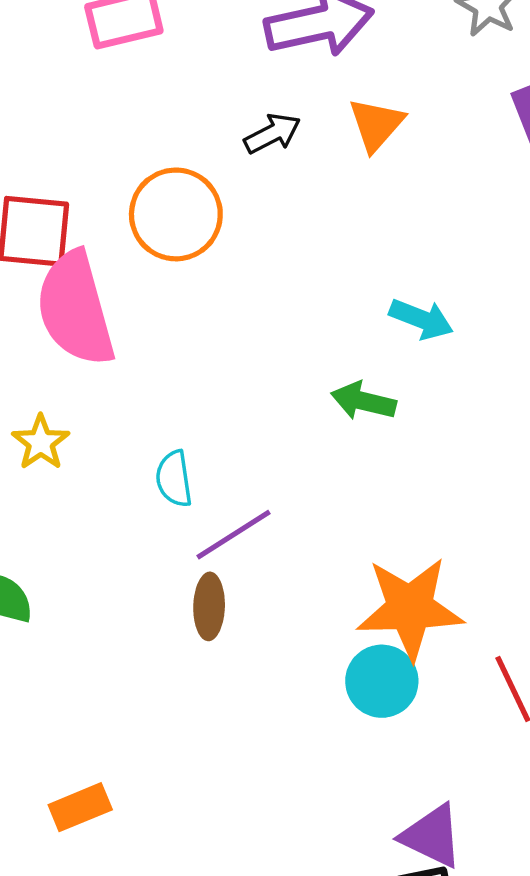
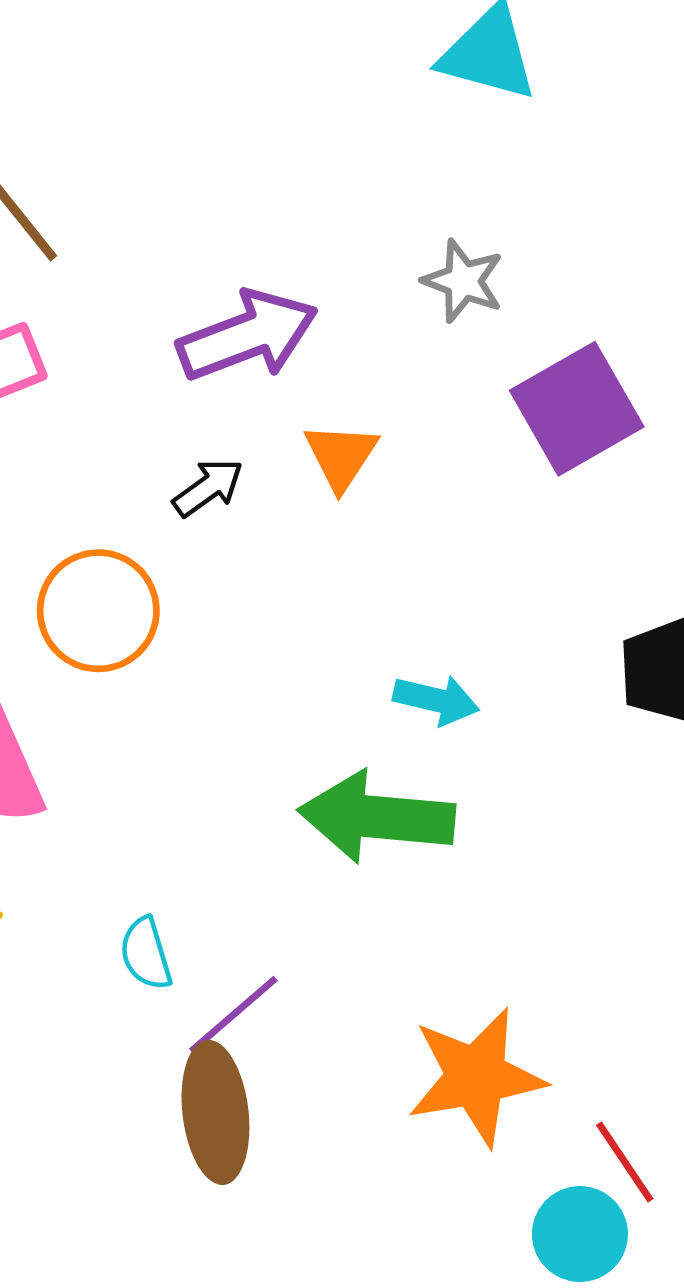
green arrow: (363, 401) -> (377, 817), size x1.8
brown ellipse: (209, 606) -> (215, 1112), size x1.6
cyan circle: (382, 681) -> (580, 1234), moved

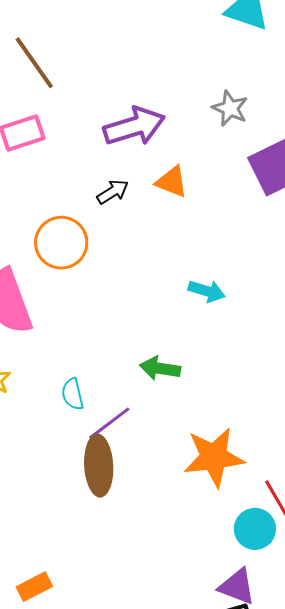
orange triangle: (341, 456) -> (172, 182), turned -45
green arrow: (377, 817) -> (160, 368), moved, size x0.6

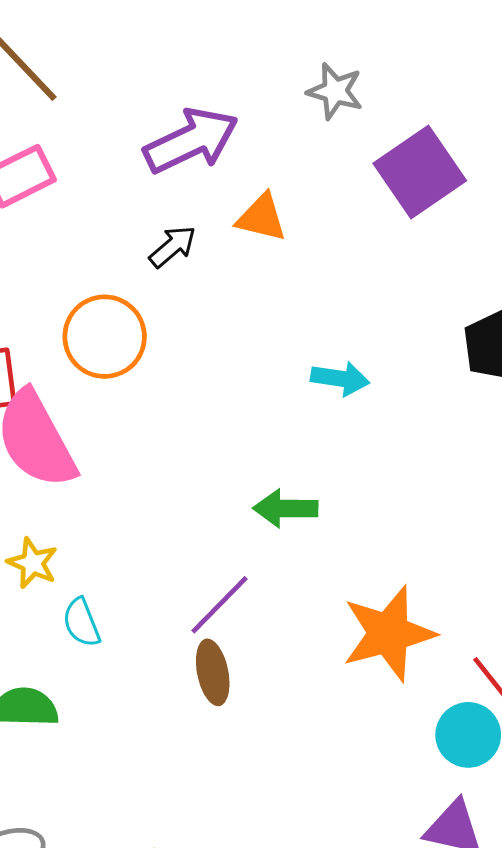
cyan semicircle: (73, 394) -> (81, 623), moved
brown ellipse: (99, 466) -> (213, 672), size x0.7

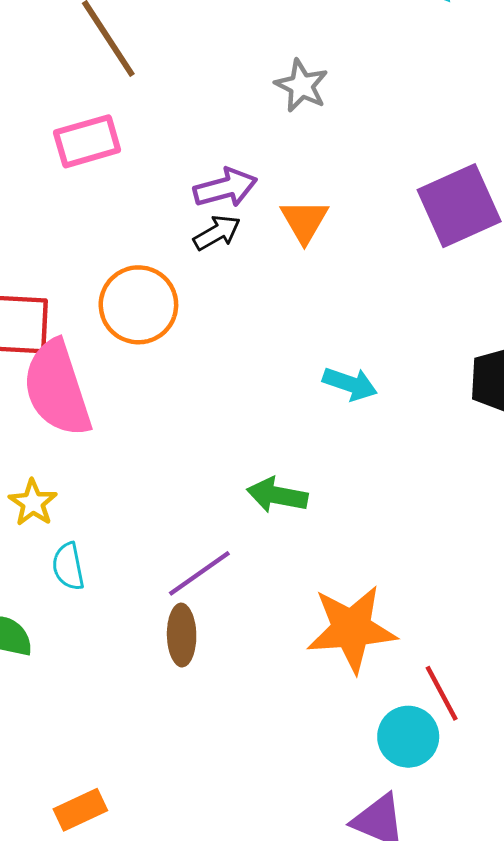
gray star: (335, 91) -> (302, 86), moved
purple arrow: (191, 141) -> (225, 188), moved, size x0.7
orange triangle: (261, 218) -> (304, 221), turned 36

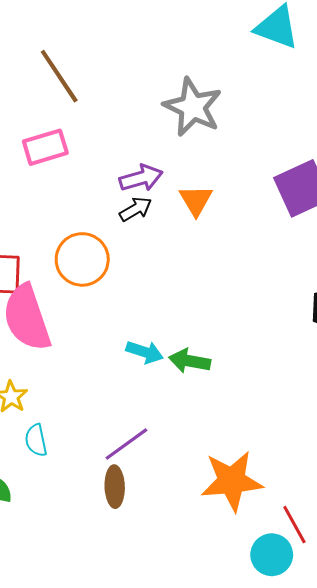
gray star: (302, 86) -> (193, 107), size x1.6
cyan arrow: (350, 384) -> (145, 352), moved
green arrow: (277, 495) -> (190, 361), moved

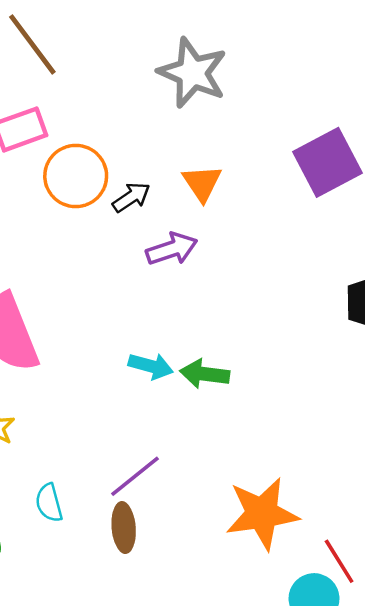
purple arrow: (141, 178) -> (172, 249), moved
orange circle: (82, 259) -> (76, 176), moved
cyan semicircle: (36, 440) -> (49, 503), moved

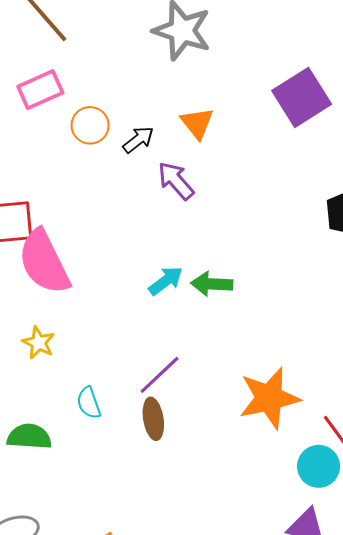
orange circle: (76, 176) -> (90, 125), size x0.7
purple arrow: (172, 249) -> (176, 181), turned -108
cyan arrow: (151, 366) -> (166, 281), turned -48

